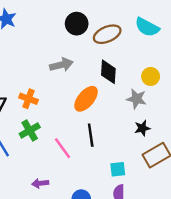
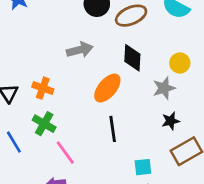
gray star: (137, 99) -> (164, 88), turned -30
green cross: (30, 130) -> (44, 124), turned -30
pink line: (63, 148) -> (65, 153), moved

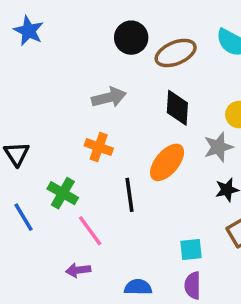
orange cross: (43, 88) -> (99, 147), moved
orange ellipse: (107, 88) -> (167, 162), moved
black line: (113, 129) -> (129, 195), moved

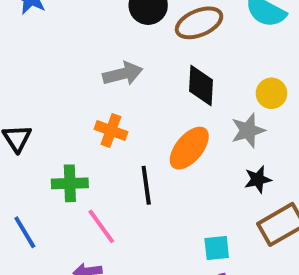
green cross: (63, 193) -> (70, 183), turned -32
blue line: (23, 217) -> (25, 232), moved

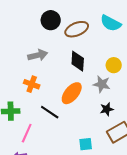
gray star: (248, 130) -> (102, 84), turned 30
black line: (146, 185) -> (50, 112), turned -48
pink line: (101, 226) -> (27, 133), turned 60

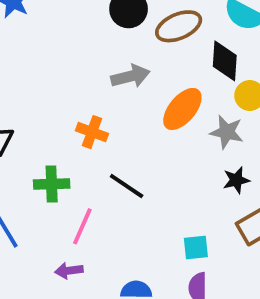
gray arrow: (38, 55) -> (130, 76), moved
black diamond: (78, 61) -> (225, 61), moved
orange ellipse: (72, 93) -> (182, 109), moved

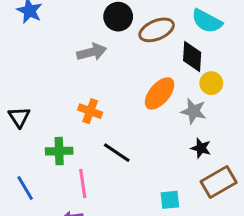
gray arrow: (130, 76) -> (92, 52), moved
black star: (236, 180) -> (201, 148), turned 30
pink line: (82, 226) -> (83, 184), turned -32

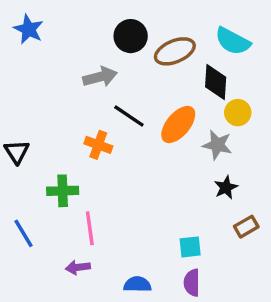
black star: (201, 148) -> (226, 187), turned 30
black line: (117, 153) -> (129, 116), moved
brown rectangle: (219, 182) -> (246, 227), size x0.6

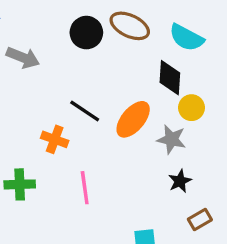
brown ellipse: (175, 51) -> (130, 26), moved, turned 48
gray arrow: (100, 77) -> (23, 58), moved, turned 36
pink line: (90, 228) -> (85, 188), moved

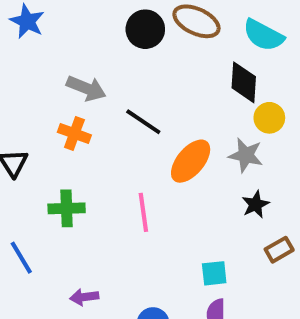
gray arrow: (23, 58) -> (86, 88), moved
orange ellipse: (133, 119) -> (191, 161), moved
orange cross: (55, 139) -> (74, 134), moved

